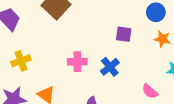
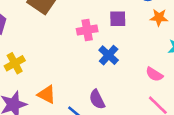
pink cross: (77, 62) -> (87, 30), moved

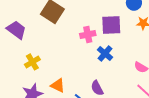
purple square: (118, 19) -> (111, 25), size x1.5

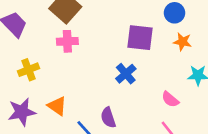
pink cross: (88, 35) -> (67, 41), moved

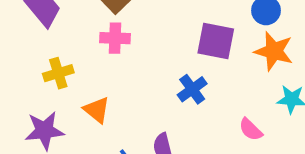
orange star: (182, 42) -> (274, 51), size x1.5
orange triangle: (57, 106) -> (97, 110), moved

